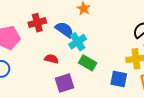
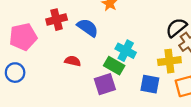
cyan cross: (78, 42) -> (126, 51), moved, turned -30
purple square: (64, 83) -> (105, 84), moved

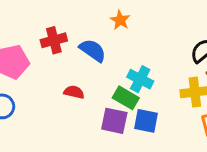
purple square: (105, 84) -> (114, 121), turned 30
blue square: (150, 84) -> (146, 121), moved

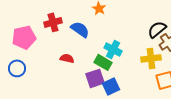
purple square: (114, 121) -> (95, 78), turned -30
blue square: (146, 121) -> (111, 86), moved, turned -36

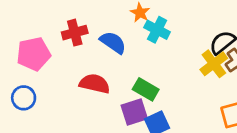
cyan cross: (113, 49) -> (157, 30), moved
red semicircle: (67, 58) -> (95, 84), size x1.5
yellow cross: (151, 58) -> (214, 64), moved, turned -30

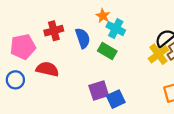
blue semicircle: (113, 43) -> (83, 38), turned 36
red semicircle: (95, 84) -> (47, 69), moved
green rectangle: (146, 89) -> (107, 51), moved

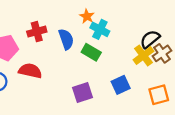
blue square: (116, 99) -> (121, 85), moved

